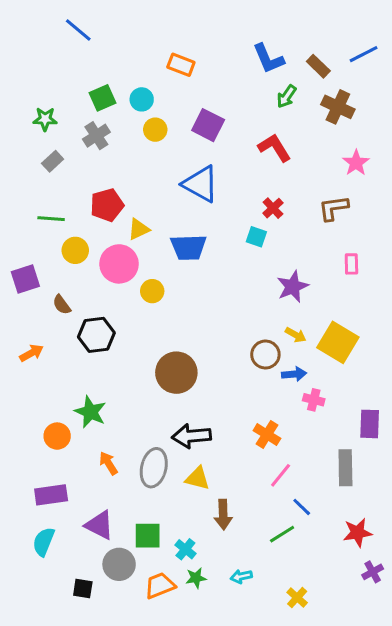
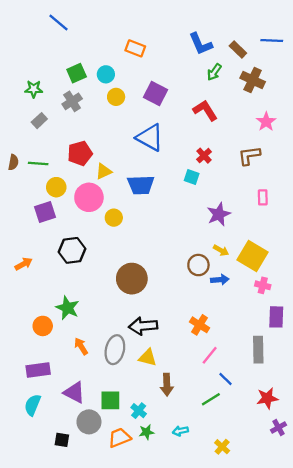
blue line: (364, 54) -> (272, 40), turned 30
purple square: (25, 279) -> (45, 212), moved
brown semicircle: (62, 305) -> (13, 162), moved, turned -133
pink cross: (314, 400) -> (263, 285), moved

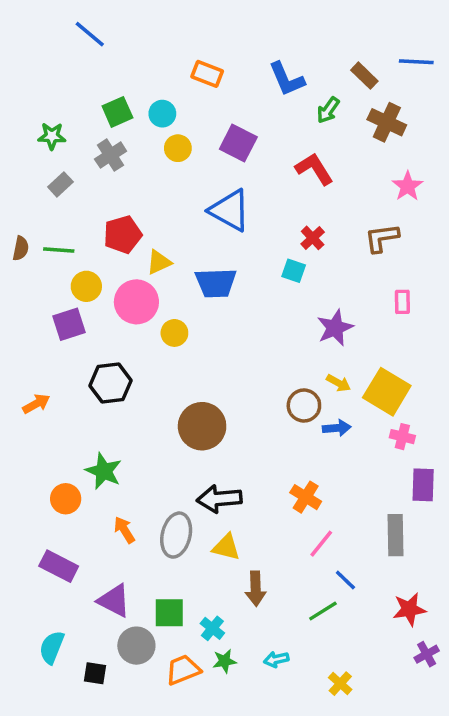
blue L-shape: (201, 44) -> (287, 79), moved
purple rectangle: (38, 370) -> (59, 566), turned 35
cyan semicircle: (33, 405) -> (52, 647), moved

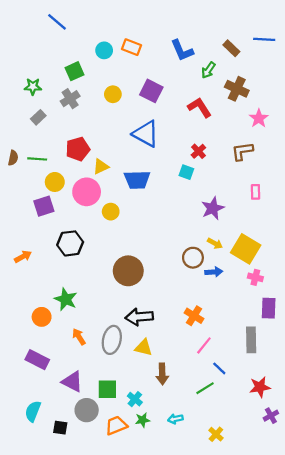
cyan circle: (162, 114) -> (104, 50), moved
brown cross: (387, 122) -> (237, 89), moved

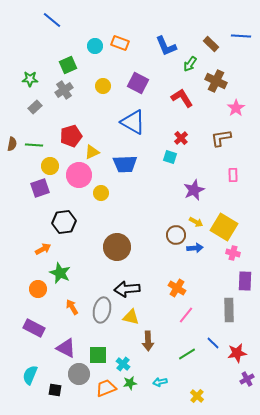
orange arrow: (23, 257) -> (43, 249), moved
blue line: (219, 368) -> (213, 343), moved

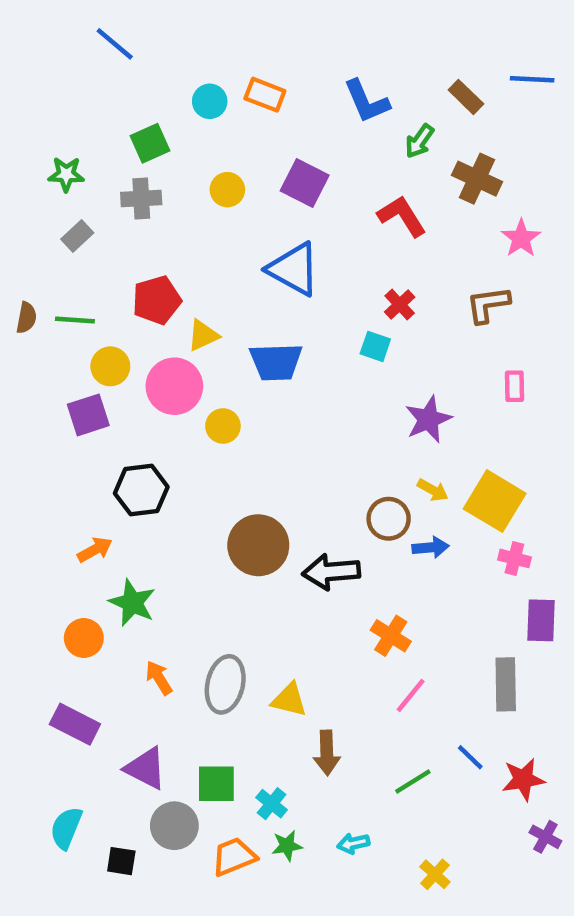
gray cross: (64, 90) -> (141, 198), turned 30
black arrow: (127, 289) -> (331, 572), moved
purple cross: (247, 379) -> (545, 837), turned -32

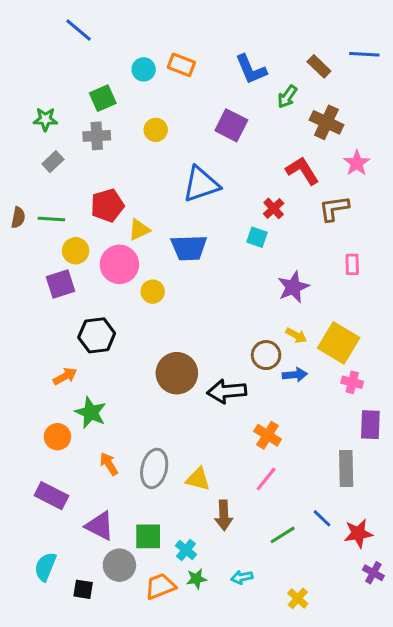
purple square: (305, 183) -> (231, 125), moved
red L-shape: (402, 216) -> (302, 171), moved
blue triangle: (294, 269) -> (201, 184), turned -48
pink line: (411, 695) -> (266, 479), moved

